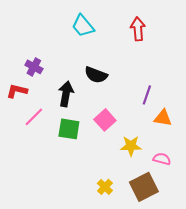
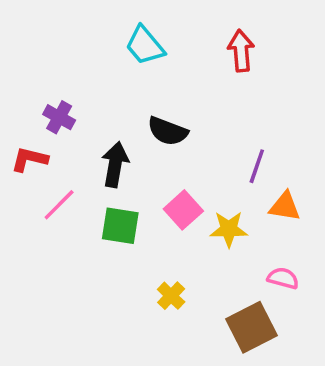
yellow star: (131, 146) -> (229, 229), moved
yellow cross: (105, 187) -> (171, 296), moved

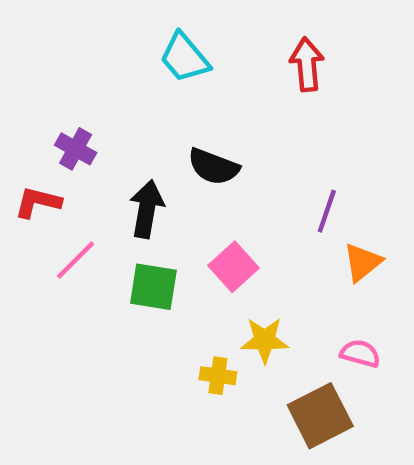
orange triangle: (285, 206) -> (362, 262), turned -48
yellow star: (229, 229) -> (265, 340), moved
yellow cross: (171, 296) -> (218, 376), turned -36

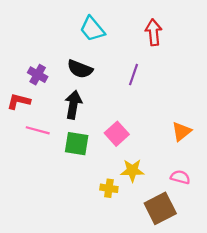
black semicircle: (213, 167) -> (80, 69), moved
purple line: (327, 211) -> (133, 75), moved
pink line: (76, 260) -> (38, 130), turned 60

